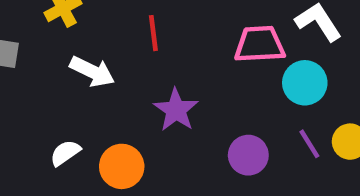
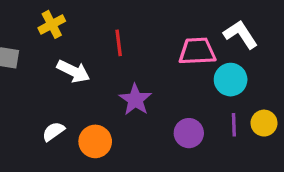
purple line: (309, 144) -> (234, 125), turned 30

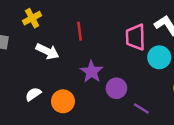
pink trapezoid: (197, 51) -> (135, 37), turned -88
purple line: (234, 125) -> (141, 108), moved, turned -56
purple circle: (189, 133) -> (116, 88), moved

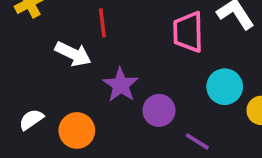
white arrow: (47, 51) -> (73, 54), moved
cyan circle: (159, 57) -> (225, 87), moved

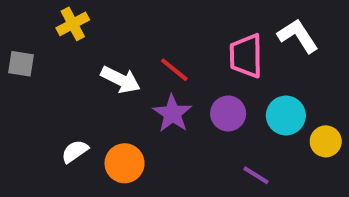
red line: (102, 23) -> (174, 70), moved, turned -44
purple circle: (159, 110) -> (228, 113), moved

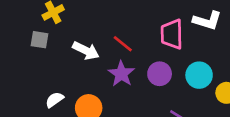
white L-shape: (298, 36) -> (207, 21), turned 140
gray square: (21, 64) -> (40, 40), moved

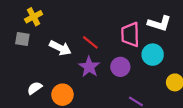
cyan circle: (199, 75) -> (153, 55), moved

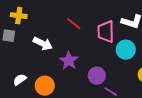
yellow cross: (34, 17) -> (19, 16), turned 35
red line: (90, 42) -> (74, 24), moved
purple circle: (120, 67) -> (97, 76), moved

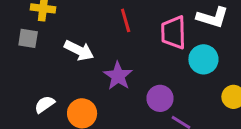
red line: (74, 24) -> (126, 20), turned 35

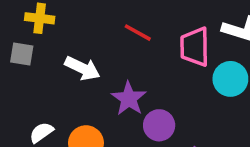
red line: (126, 20) -> (138, 33), turned -45
purple circle: (160, 98) -> (159, 125), moved

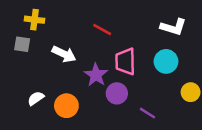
pink trapezoid: (195, 47) -> (125, 61), moved

